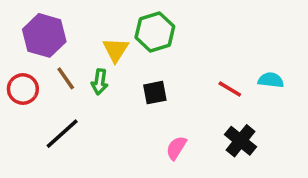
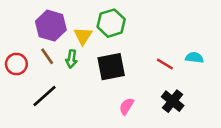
purple hexagon: (44, 35) -> (51, 26), moved
black square: (155, 93) -> (111, 67), size x1.6

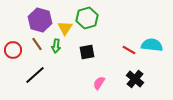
cyan semicircle: (194, 58) -> (152, 45), size x1.5
black square: (111, 67) -> (87, 52), size x0.7

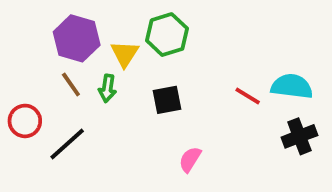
red circle: (13, 50) -> (25, 121), moved
black cross: (135, 79) -> (299, 136), moved, turned 30

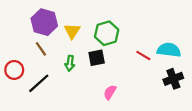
green hexagon: (167, 35) -> (107, 33), moved
green arrow: (107, 88) -> (70, 63), moved

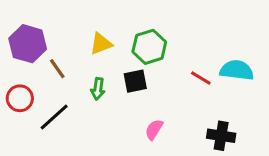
purple hexagon: (44, 22) -> (28, 44), moved
yellow triangle: (72, 31) -> (101, 44), turned 36
black cross: (173, 79) -> (221, 136), moved, turned 30

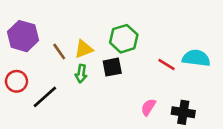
yellow triangle: (101, 44) -> (84, 49), moved
brown line: (57, 69) -> (59, 52), moved
pink semicircle: (154, 129) -> (148, 107), moved

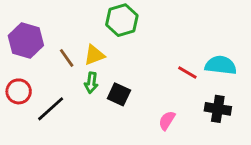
green hexagon: (124, 39) -> (122, 20), moved
black square: (112, 67) -> (119, 94), moved, turned 36
black cross: (183, 112) -> (218, 109), moved

